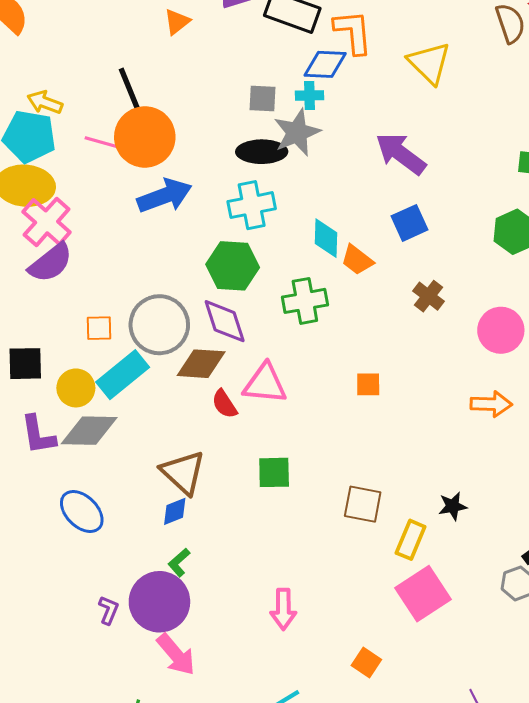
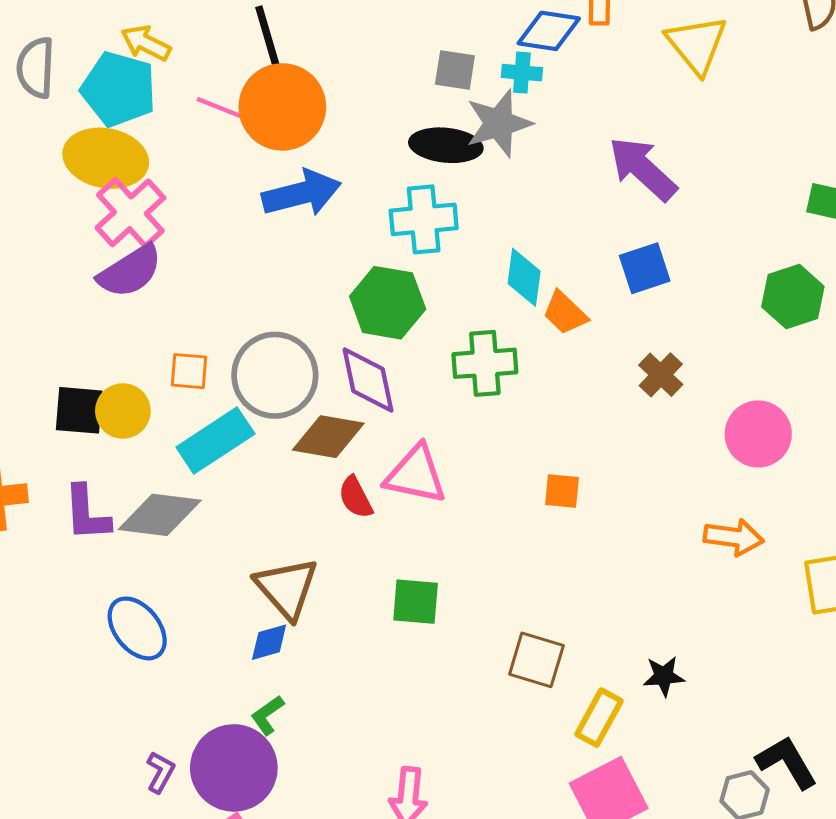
yellow circle: (76, 388) -> (123, 411), moved

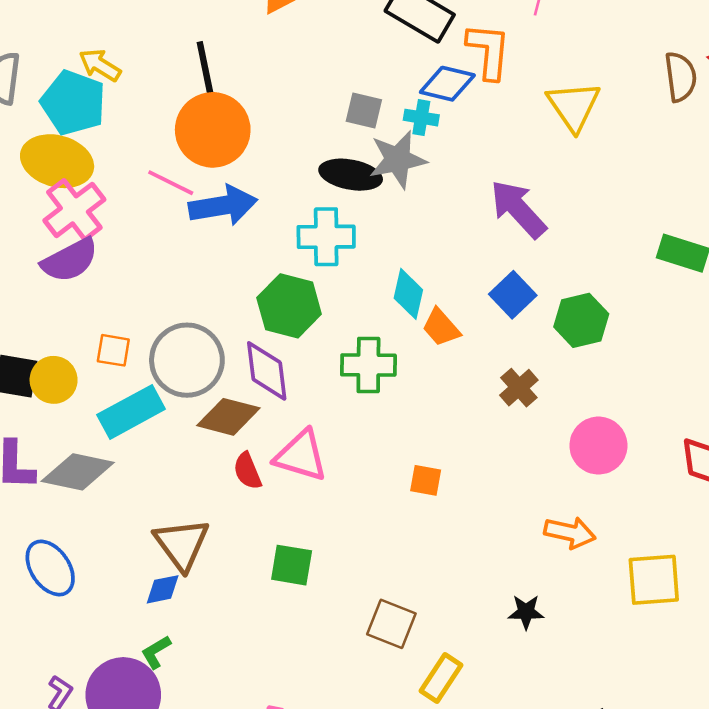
pink line: (224, 109) -> (171, 183), moved
blue square: (645, 268) -> (513, 295), turned -30
green hexagon: (793, 297) -> (581, 320), moved
black star: (664, 676) -> (526, 612), moved

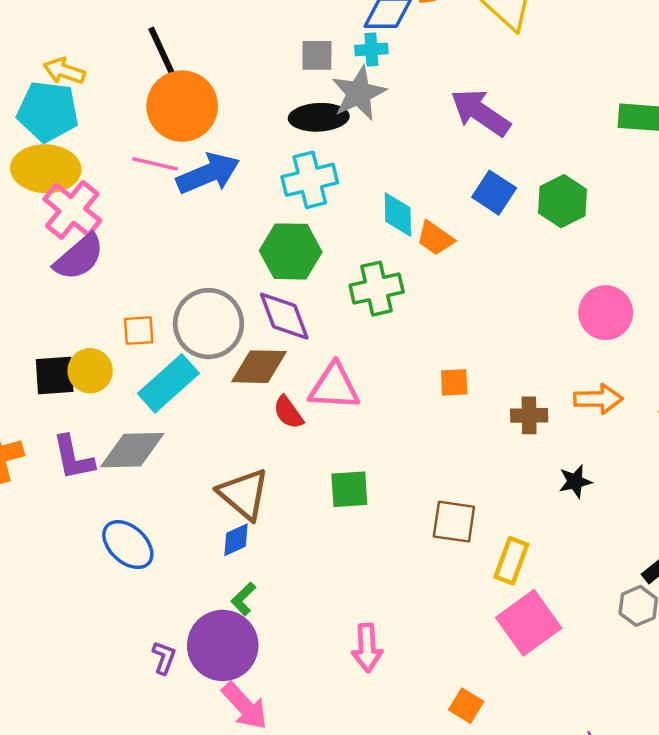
brown cross: (519, 388) -> (529, 415), moved, turned -36

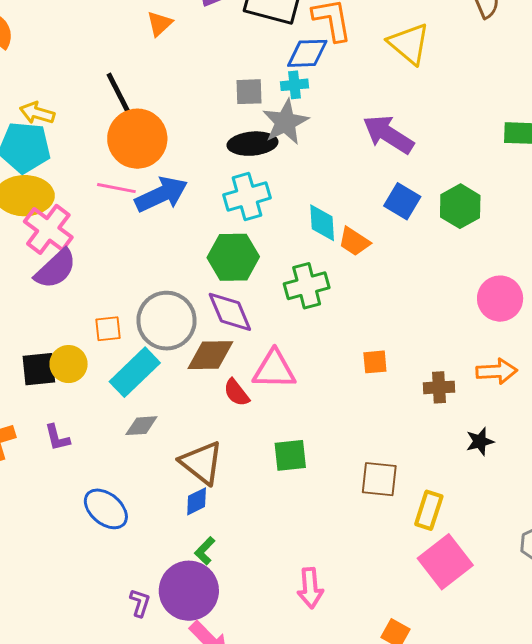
gray diamond: (132, 450) -> (141, 426), moved, size x0.6
purple L-shape: (73, 458) -> (57, 438), size x0.7

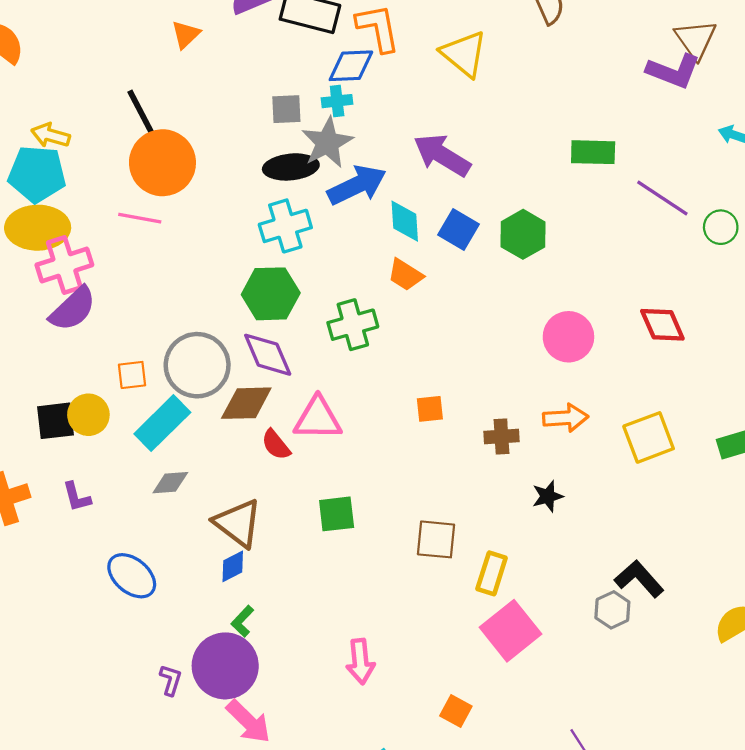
blue arrow: (161, 194) -> (357, 185), moved
cyan diamond: (322, 223) -> (405, 221), moved
pink cross: (48, 229) -> (64, 265), turned 36

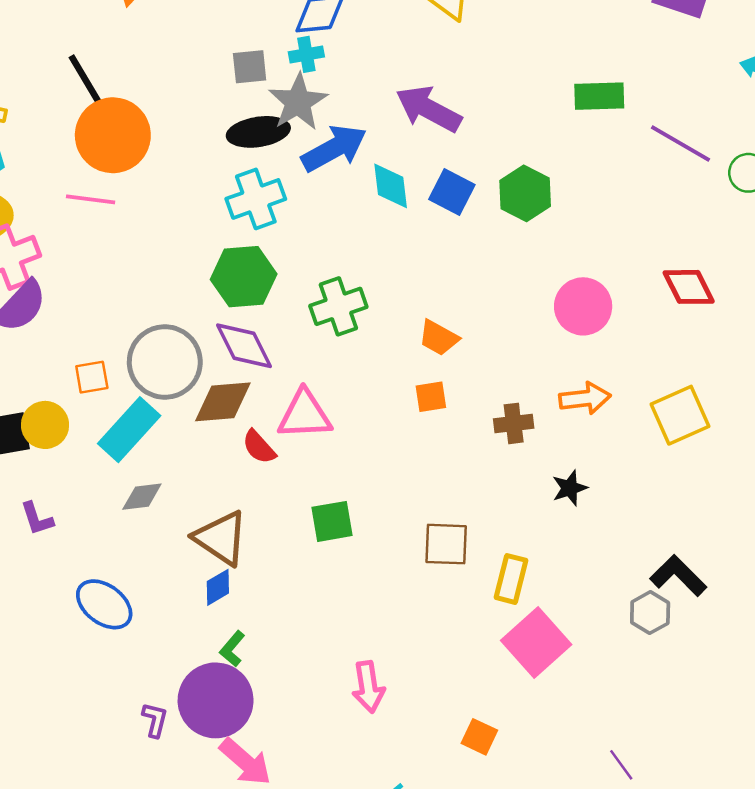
orange trapezoid: (405, 275) -> (439, 338), moved

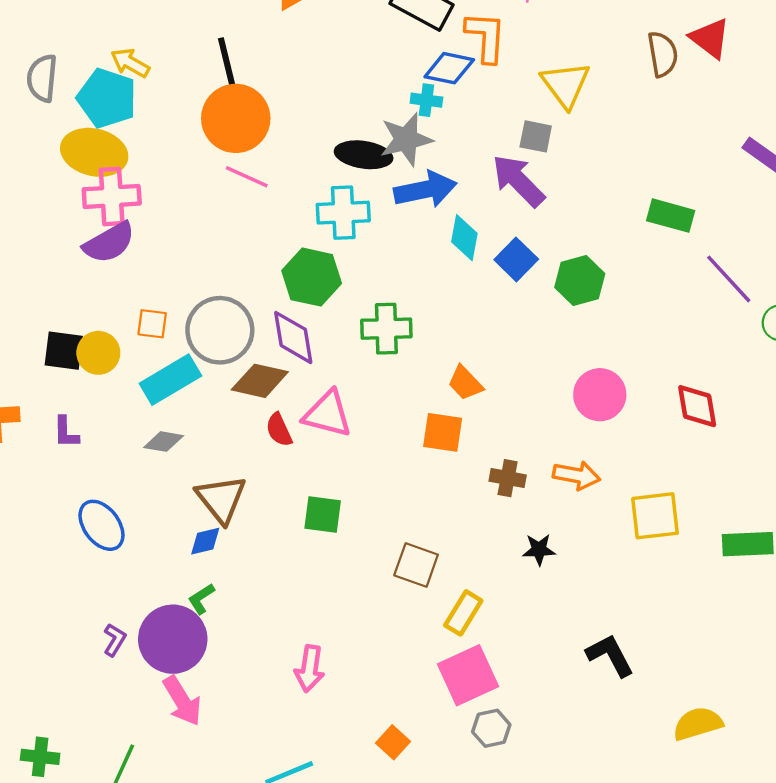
gray square: (250, 67) -> (536, 136), moved
pink line: (91, 199) -> (247, 177), moved
orange square: (431, 397) -> (443, 432), size x1.4
gray hexagon: (650, 613) -> (491, 728), moved

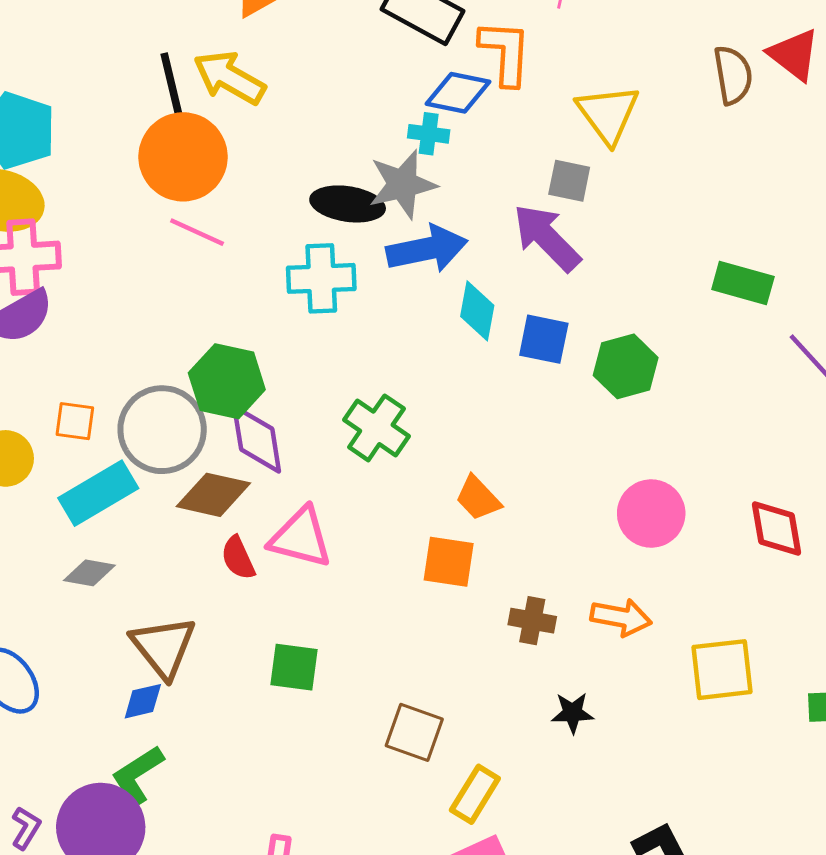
yellow arrow: (130, 63) -> (229, 78), moved, size x1.4
blue square: (516, 259) -> (544, 339), turned -33
green hexagon: (312, 277) -> (227, 381), moved
green cross: (386, 329) -> (376, 428), turned 36
green L-shape: (201, 599) -> (138, 775), size x1.5

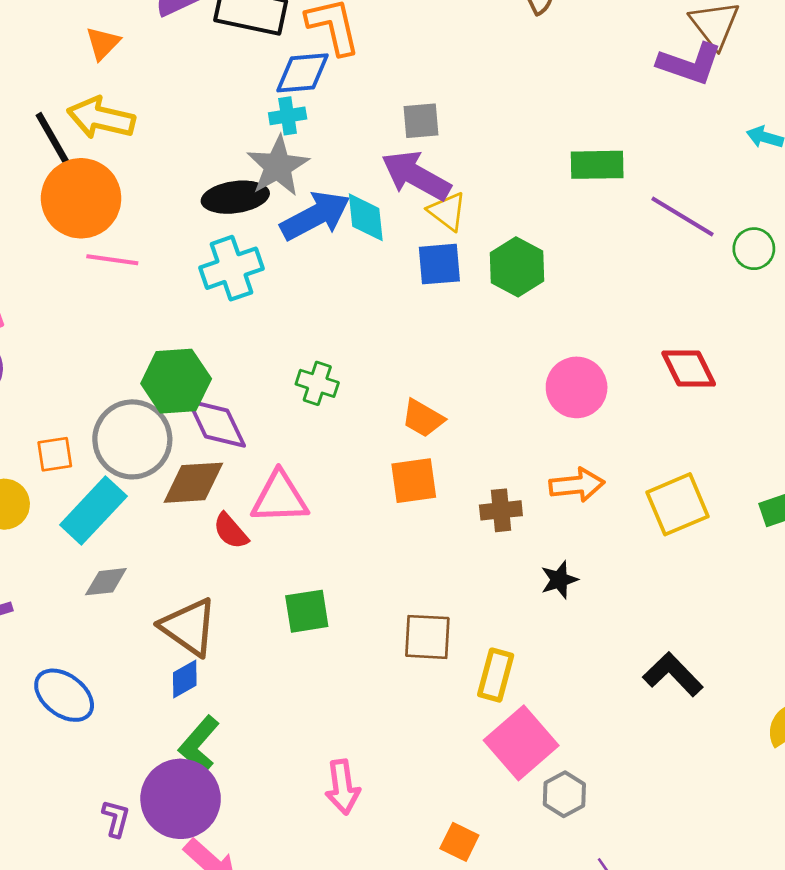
yellow triangle: (608, 114) -> (447, 211), moved, size x0.7
cyan diamond: (477, 311) -> (366, 217), moved
green cross: (376, 428) -> (317, 383), size x0.7

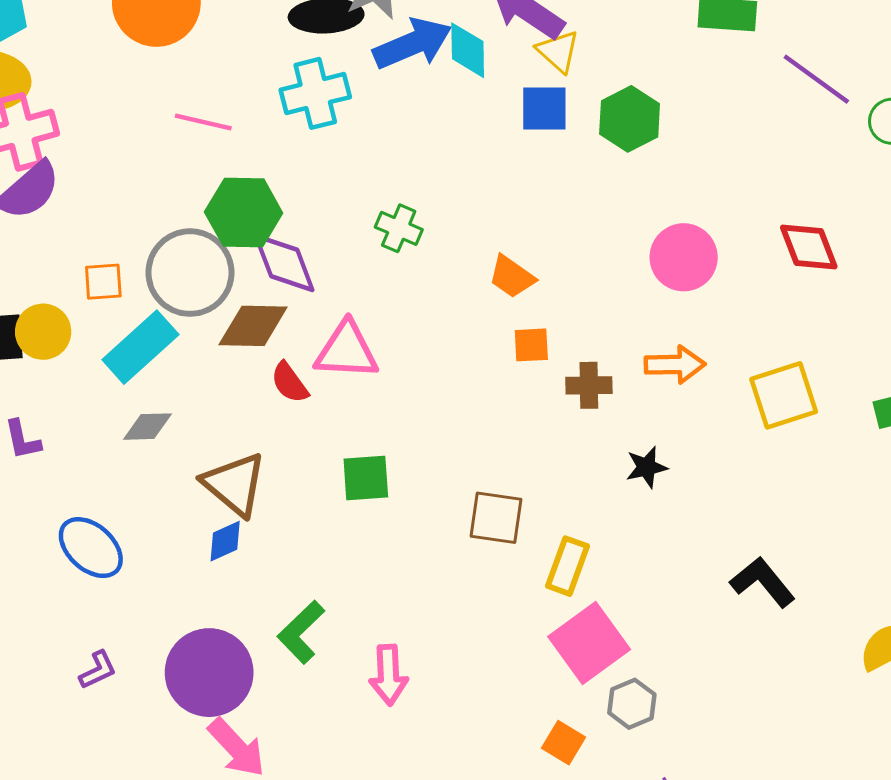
pink line: (112, 260) -> (203, 122), moved
orange square: (414, 481) -> (531, 345), moved, size x0.7
green L-shape: (199, 744) -> (301, 632), moved
purple L-shape: (116, 818) -> (98, 670), moved, turned 45
orange square: (459, 842) -> (564, 743), moved

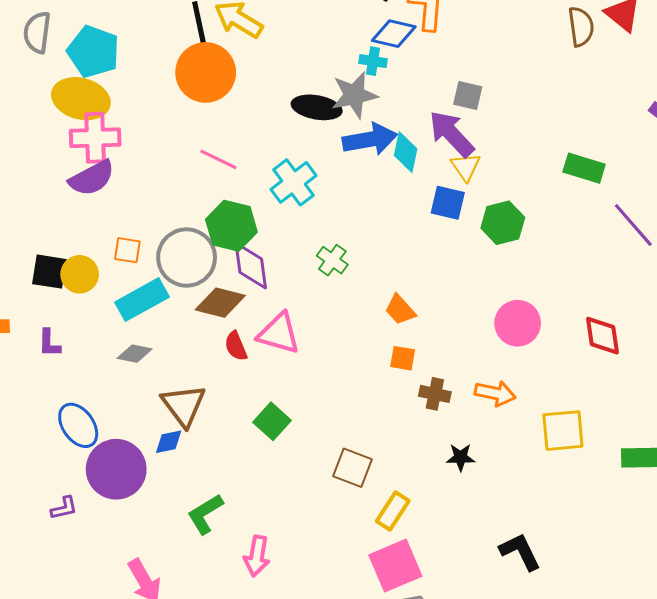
cyan cross: (315, 93) -> (294, 182), moved, turned -36
green square: (366, 478) -> (272, 421), turned 33
purple circle: (209, 673) -> (116, 469), moved

